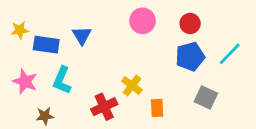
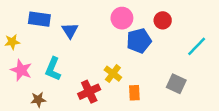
yellow star: (20, 30) -> (12, 42), moved
blue rectangle: (46, 45) -> (39, 19), moved
blue pentagon: (190, 56) -> (139, 41), moved

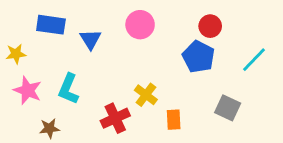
pink circle: (122, 18) -> (140, 25), moved
blue pentagon: (139, 41) -> (198, 57), moved, turned -30

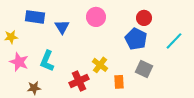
gray square: (228, 108) -> (144, 69), moved

